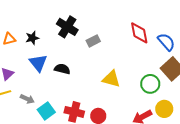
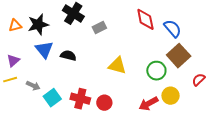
black star: (32, 38) -> (38, 24), size x1.5

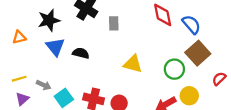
orange triangle: (15, 25) -> (19, 37), moved
gray rectangle: (99, 27) -> (114, 23), turned -64
purple triangle: (13, 61) -> (22, 99), moved

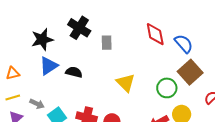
orange triangle: (19, 37) -> (13, 73), moved
blue triangle: (55, 47) -> (49, 66), turned 36
yellow triangle: (133, 64) -> (126, 83), turned 30

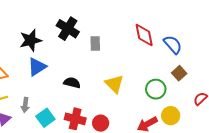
black semicircle: (74, 72) -> (72, 83), moved
brown square: (190, 72) -> (179, 73), size x0.6
gray arrow: (37, 104) -> (25, 105), turned 72

